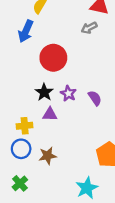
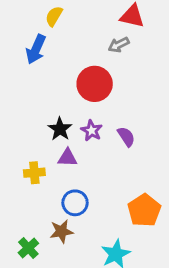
red circle: (53, 58) -> (95, 84), moved
blue circle: (21, 149) -> (75, 203), moved
brown star: (48, 156) -> (61, 231), moved

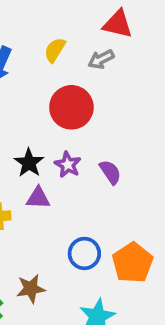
yellow semicircle: (54, 16) -> (55, 50), moved
blue circle: (75, 203) -> (84, 253), moved

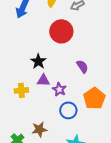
purple star: (68, 165) -> (59, 89), moved
orange pentagon: (133, 263) -> (94, 98), moved

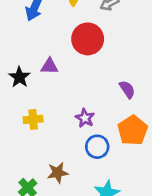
black star: (38, 61) -> (19, 77), moved
purple semicircle: (82, 66) -> (127, 89), moved
purple triangle: (43, 80) -> (49, 66), moved

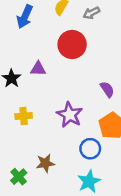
purple star: (85, 118) -> (70, 115), size x1.5
blue circle: (97, 147) -> (90, 149), moved

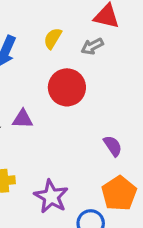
purple star: (70, 115) -> (51, 197), moved

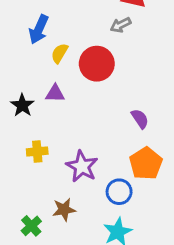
yellow semicircle: (53, 38) -> (60, 53), moved

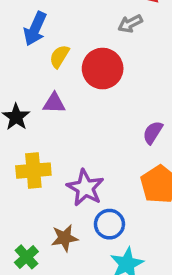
purple semicircle: (140, 119) -> (153, 132), turned -114
yellow cross: (37, 151) -> (33, 171), size x1.4
blue circle: (119, 192) -> (109, 224), moved

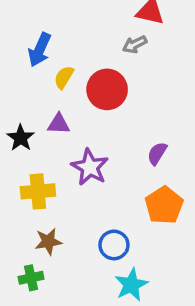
purple star: (85, 188) -> (90, 167), moved
brown star: (65, 238) -> (48, 242), moved
green cross: (26, 257) -> (31, 278), turned 30

